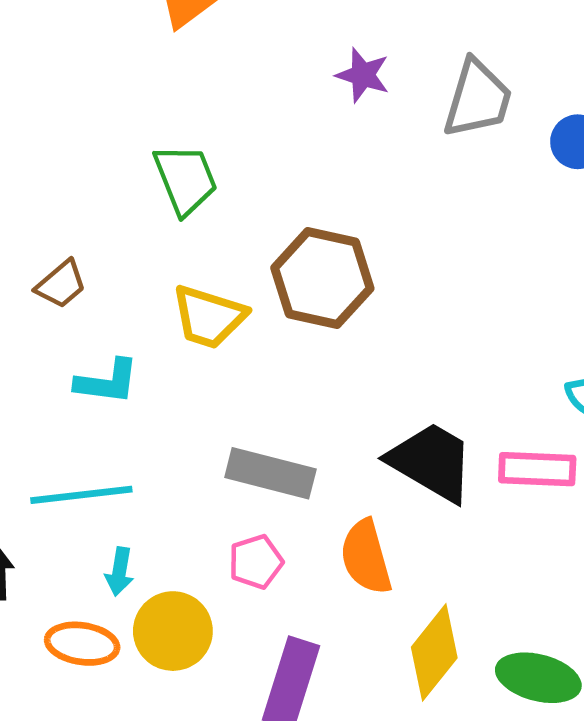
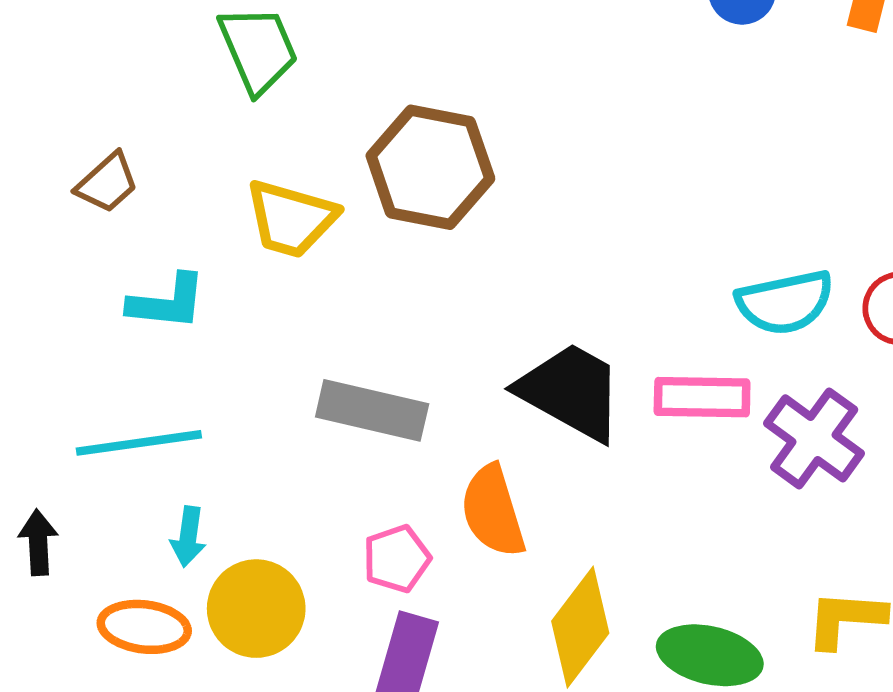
pink pentagon: (256, 562) -> (397, 559), moved

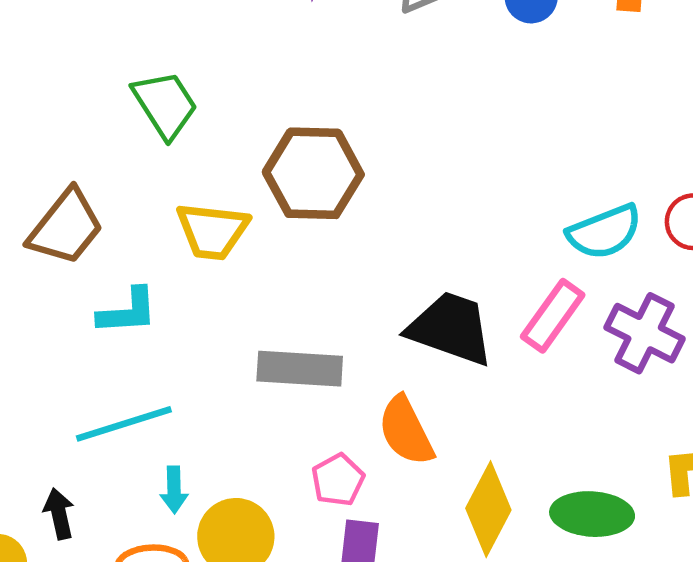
brown trapezoid: (107, 183) -> (66, 227), size x1.6
pink rectangle: (702, 397) -> (553, 316), turned -46

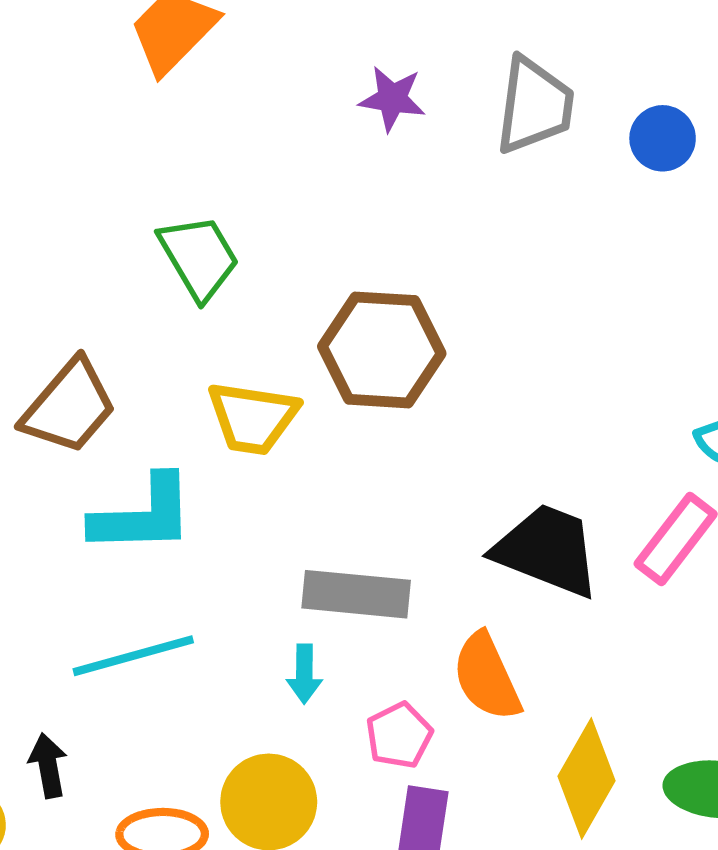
cyan L-shape: (128, 311) -> (143, 515), size x1.4
cyan arrow: (174, 490) -> (304, 674), moved

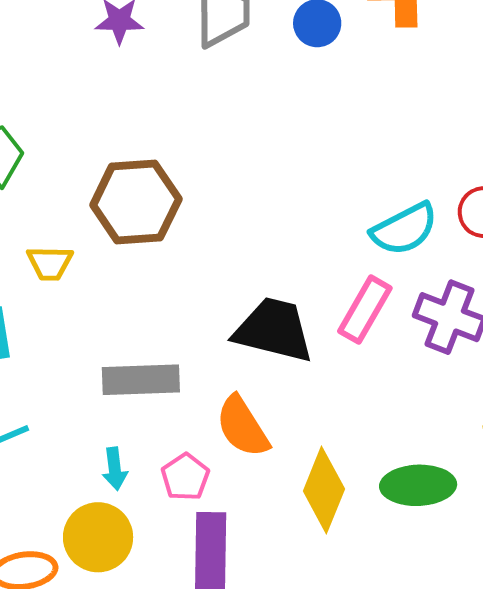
yellow trapezoid: (253, 418) -> (50, 263), size x0.7
cyan arrow: (304, 674) -> (115, 469), moved

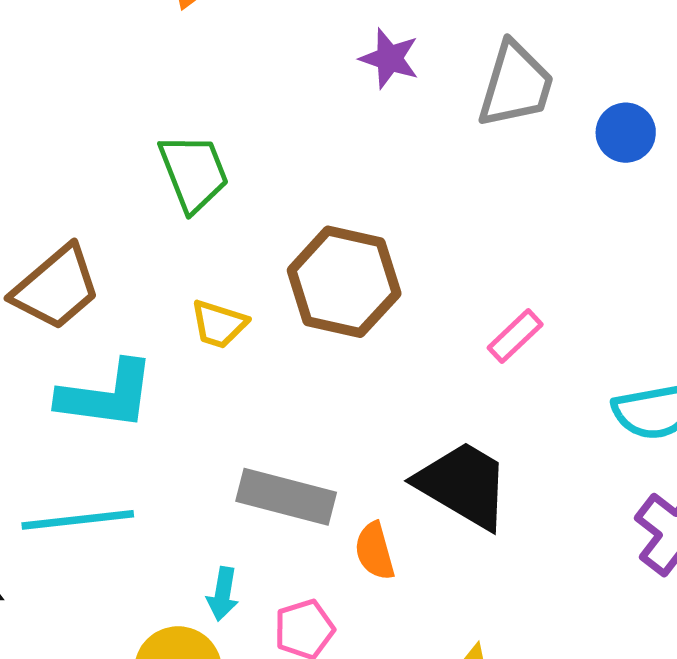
pink rectangle: (365, 310) -> (515, 336), moved, size x0.7
orange semicircle: (242, 427) -> (375, 551), moved, size x0.7

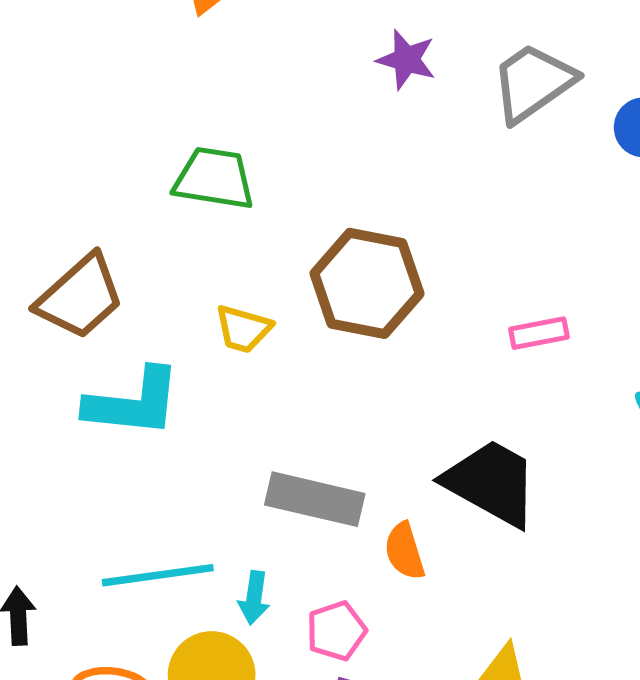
gray trapezoid: (516, 85) -> (533, 83), turned -140
green trapezoid: (194, 173) -> (214, 178), turned -58
pink rectangle: (515, 336) -> (539, 333), turned 34
cyan line: (78, 520) -> (158, 575), moved

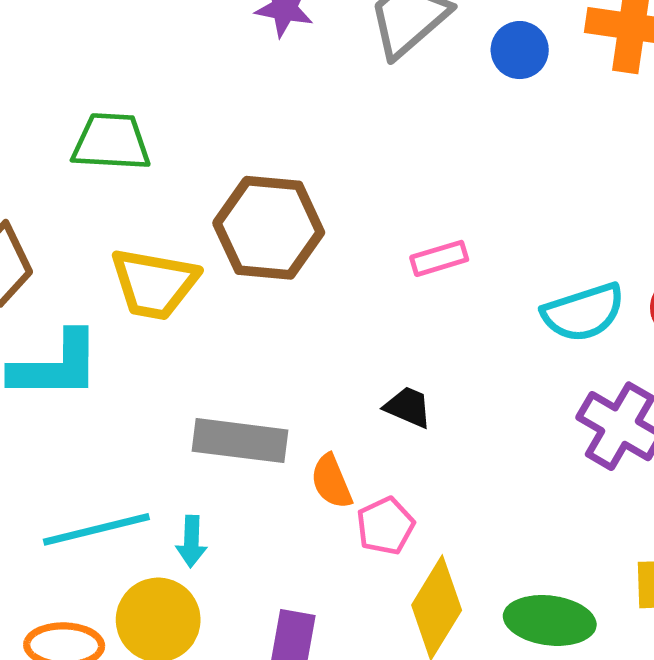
yellow trapezoid: (243, 329) -> (154, 284), size x1.6
black trapezoid: (491, 483) -> (408, 407), size x0.5
pink pentagon: (336, 631) -> (385, 526), moved

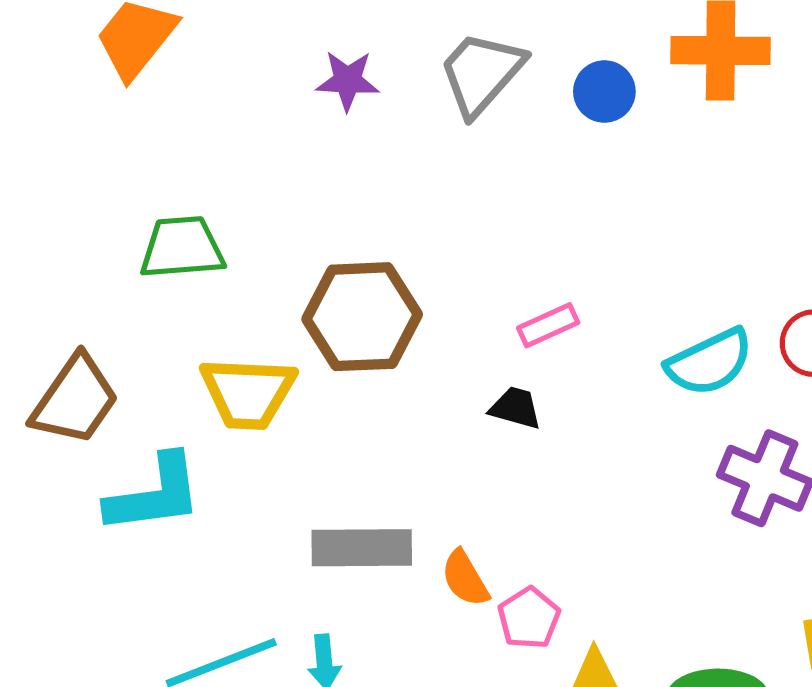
black trapezoid: (408, 407) -> (516, 408), moved

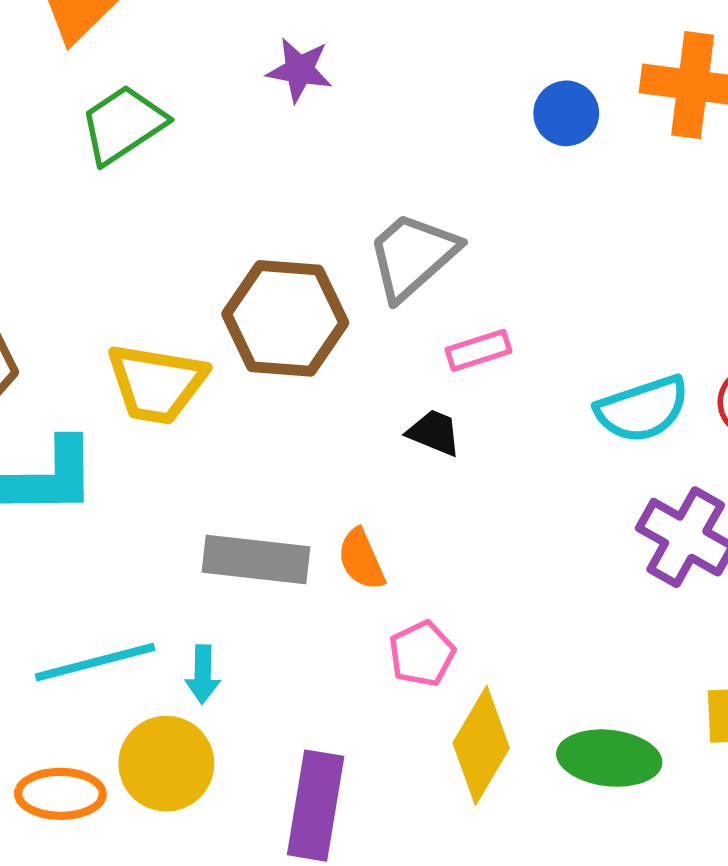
gray trapezoid: (481, 73) -> (412, 256), moved
green trapezoid: (182, 248) -> (123, 124), moved, turned -36
orange semicircle: (465, 578) -> (361, 559), moved

